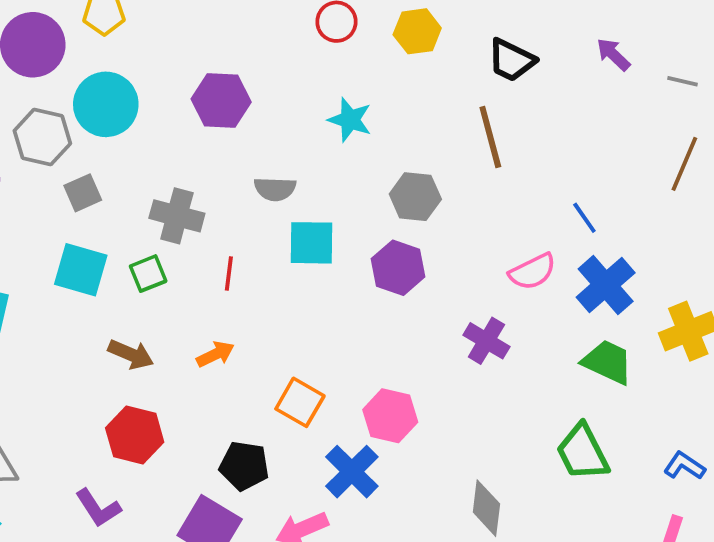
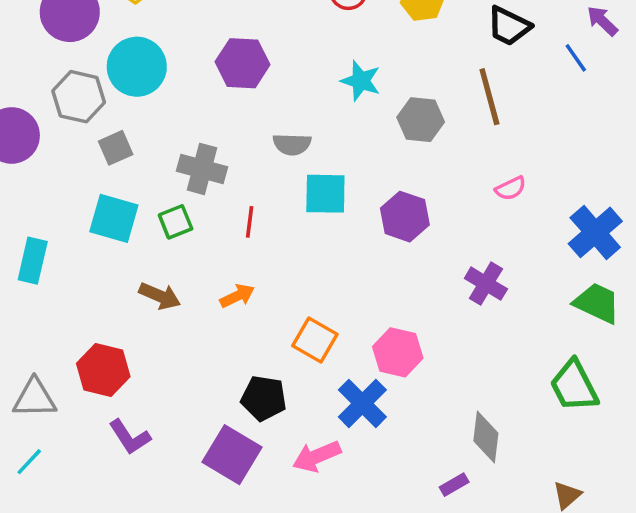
gray hexagon: (415, 197) -> (421, 120), moved
blue line: (584, 218) -> (576, 58), moved
pink semicircle: (533, 272) -> (511, 188), moved, size x0.7
red hexagon: (135, 435) -> (103, 370), moved

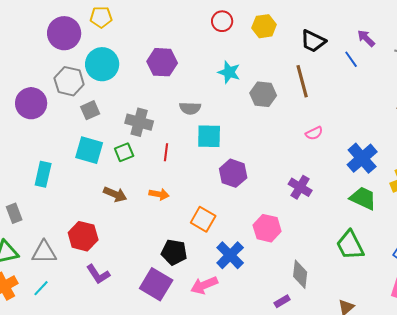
purple hexagon: (405, 217) -> (233, 173), moved
orange arrow: (237, 296) -> (159, 194), turned 36
pink hexagon: (398, 352) -> (267, 228), moved

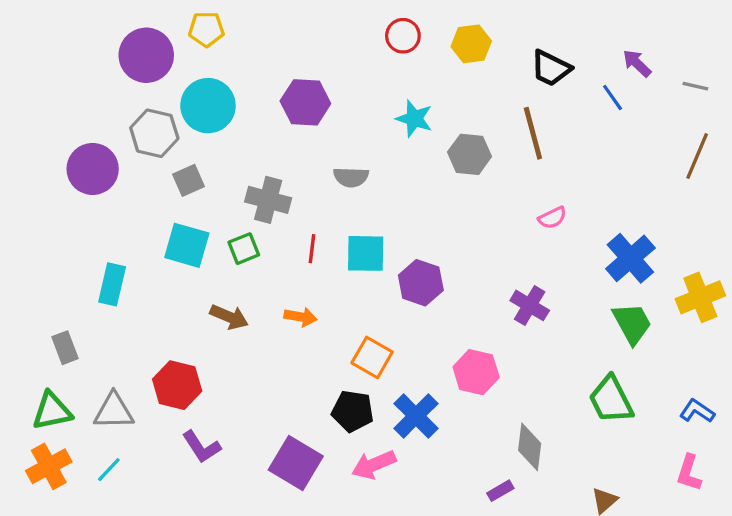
cyan square: (209, 136) -> (366, 253), moved
green trapezoid: (363, 198) -> (632, 323), turned 36
black pentagon: (174, 252) -> (353, 411), moved

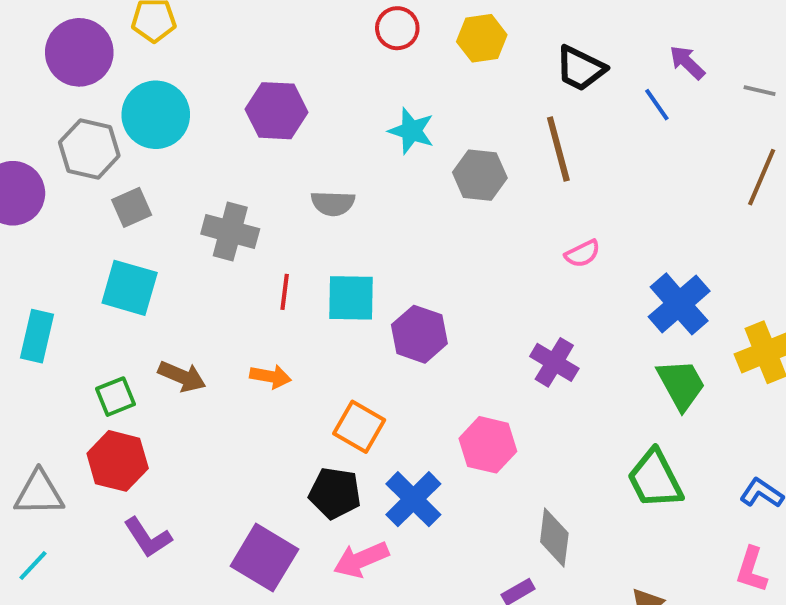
green square: (244, 249) -> (115, 397), moved

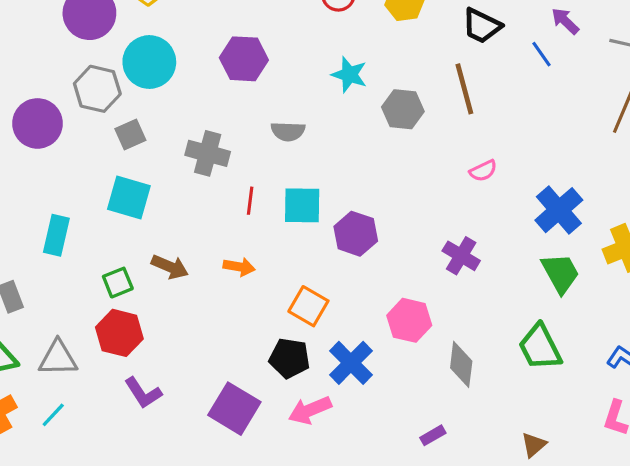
gray diamond: (554, 537) -> (461, 364), moved

